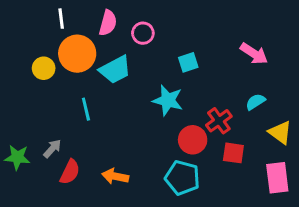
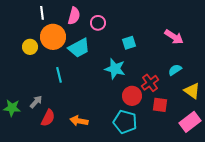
pink rectangle: (277, 178) -> (190, 122), turned 60

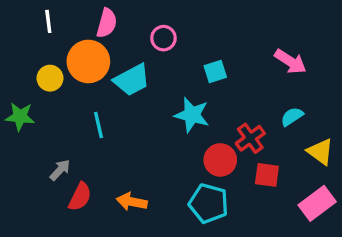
white line: (42, 13) -> (48, 21), moved
pink semicircle: (74, 16) -> (107, 23), moved
green star: (12, 108) -> (20, 117), moved

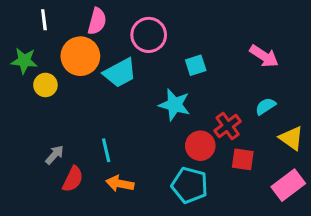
pink circle: (163, 38) -> (149, 35), size x1.5
yellow circle: (50, 78) -> (45, 85), moved
green star: (20, 117) -> (24, 61), moved
cyan line: (98, 125) -> (106, 150), moved

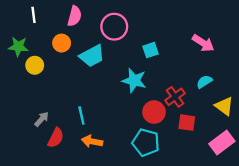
orange circle: (80, 56) -> (62, 43), size x0.6

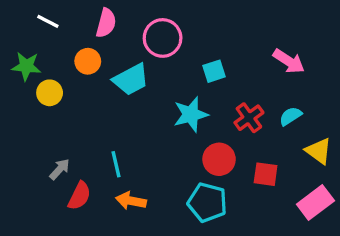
white line: (34, 15) -> (48, 21), turned -56
cyan star: (134, 80) -> (191, 114), turned -30
red cross: (175, 97) -> (249, 118), moved

